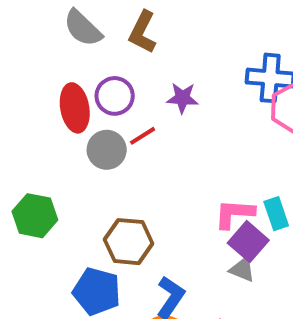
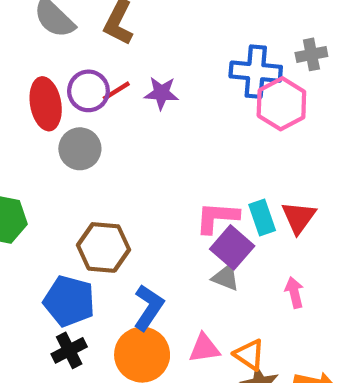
red line: (143, 136) -> (116, 91), moved

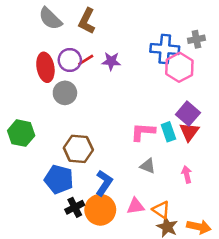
purple square: (232, 247) -> (188, 114), moved
black cross: (69, 350) -> (75, 207), moved

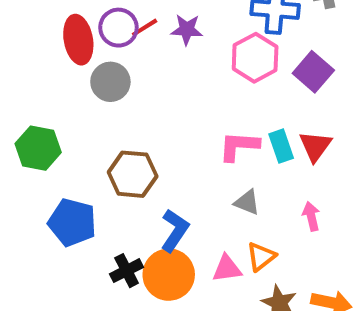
pink hexagon: (179, 67) -> (255, 58), moved
purple square: (188, 114) -> (313, 72), moved
blue pentagon: (59, 179) -> (72, 222), moved
orange triangle: (161, 210) -> (261, 257), moved, turned 48

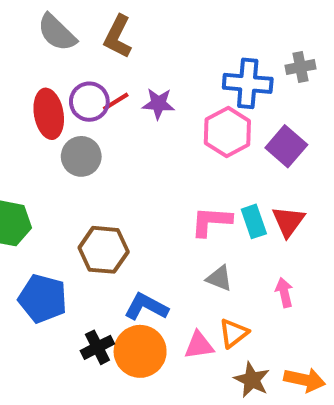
blue L-shape: (175, 230) -> (146, 307), turned -96

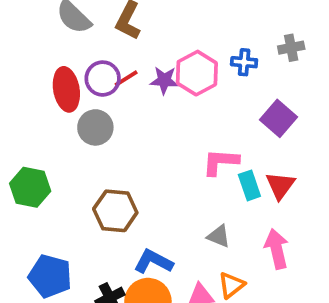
blue cross: (248, 83) -> (244, 62), size x0.6
pink hexagon: (227, 132) -> (197, 73), moved
pink L-shape: (211, 221) -> (220, 162), moved
pink arrow: (284, 292) -> (277, 249), size x1.5
blue pentagon: (43, 299) -> (50, 276), moved

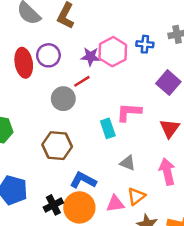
red line: (126, 79) -> (82, 81), moved
gray circle: (95, 127) -> (63, 99), moved
cyan rectangle: (249, 185) -> (108, 128), moved

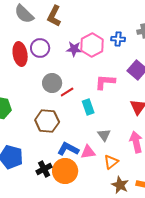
red line: (82, 81) -> (67, 92), moved
pink L-shape: (129, 112) -> (105, 82), moved
gray triangle: (128, 163) -> (104, 135), turned 32
pink triangle: (115, 204) -> (88, 152), moved

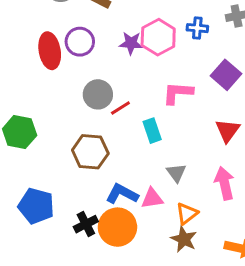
brown star: (120, 185) -> (184, 239), moved

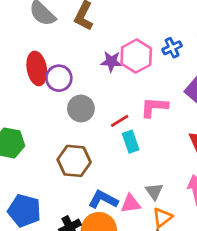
blue cross: (197, 28) -> (172, 48), turned -30
purple circle: (80, 42) -> (59, 78), moved
red line: (120, 108) -> (120, 121), moved
gray triangle: (176, 173) -> (154, 191), moved

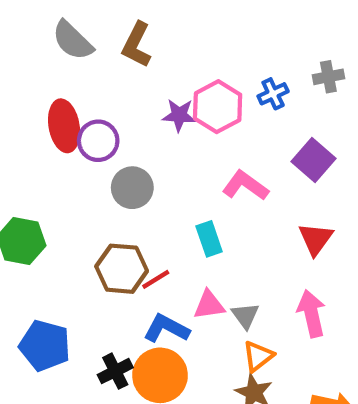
pink L-shape: (154, 107) -> (245, 186), turned 32
red line: (120, 121) -> (156, 279), moved
pink triangle: (131, 204) -> (209, 305), moved

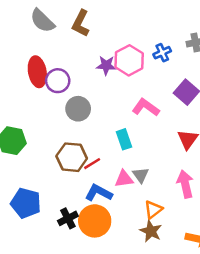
gray triangle: (245, 316) -> (141, 175), moved

